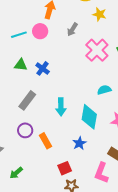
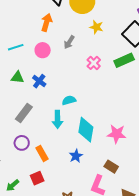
pink circle: (40, 31) -> (43, 50), moved
pink cross: (97, 50) -> (94, 63), size x0.6
cyan semicircle: (104, 90) -> (69, 100), moved
red square: (65, 168) -> (37, 178), moved

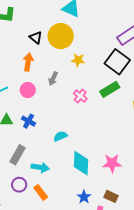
cyan arrow: (58, 119) -> (40, 167), moved, turned -72
blue star: (76, 156) -> (84, 197), moved

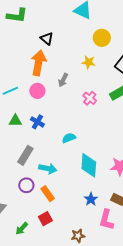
yellow circle: (61, 36) -> (102, 38), moved, size x0.7
orange arrow: (28, 62) -> (39, 63), size x1.4

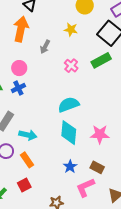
pink circle: (37, 91) -> (19, 68), moved
blue cross: (37, 122) -> (18, 88), turned 32
cyan semicircle: (69, 138) -> (69, 105), moved, size x1.5
pink L-shape: (106, 220) -> (85, 187), turned 50

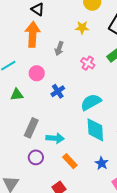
blue cross: (18, 88) -> (58, 91), moved
orange rectangle: (27, 160) -> (70, 161), moved

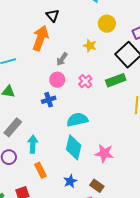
pink circle: (37, 73) -> (57, 80), moved
cyan arrow: (55, 138) -> (33, 144), turned -108

